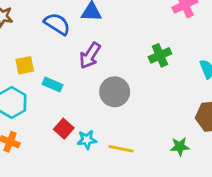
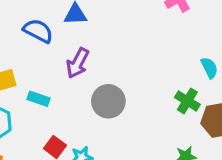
green cross: (160, 55) -> (187, 101), moved, turned -30

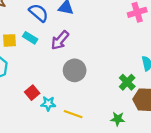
cyan rectangle: (38, 99) -> (30, 38), moved

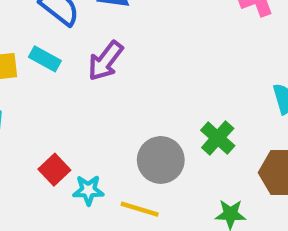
gray circle: (75, 70) -> (161, 160), moved
green cross: (127, 82) -> (218, 138), moved

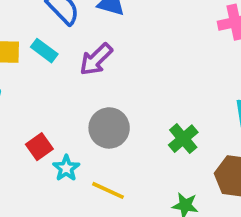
gray circle: (161, 160) -> (109, 128), moved
cyan star: (88, 190) -> (66, 168), turned 30

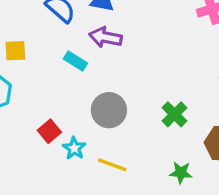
cyan rectangle: (44, 51) -> (75, 61), moved
purple arrow: (96, 59) -> (106, 37), moved, turned 60

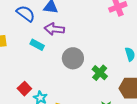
gray circle: (109, 110) -> (73, 58), moved

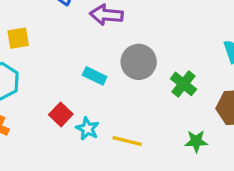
cyan rectangle: (37, 45) -> (95, 76), moved

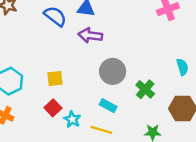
yellow square: (18, 38) -> (55, 79), moved
cyan rectangle: (95, 76) -> (108, 106), moved

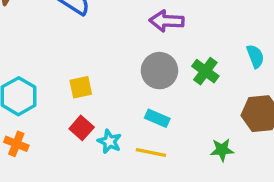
purple arrow: (90, 35) -> (167, 21), moved
green cross: (145, 89) -> (205, 71), moved

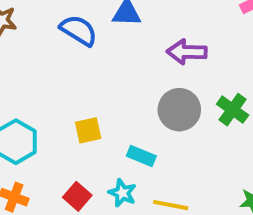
cyan rectangle: (157, 118) -> (141, 156), moved
red square: (82, 128) -> (77, 196), moved

